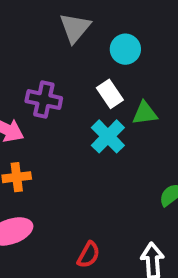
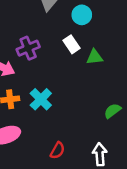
purple cross: (44, 100) -> (28, 48), turned -35
cyan cross: (108, 136) -> (41, 99), moved

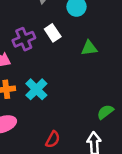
white rectangle: (72, 44) -> (53, 33), moved
green semicircle: (112, 111) -> (105, 112), moved

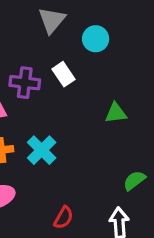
purple cross: (24, 39) -> (25, 83), turned 30
green triangle: (89, 48) -> (116, 113), moved

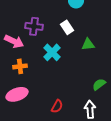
white rectangle: (64, 74) -> (67, 27), moved
cyan cross: (42, 150) -> (52, 52), moved

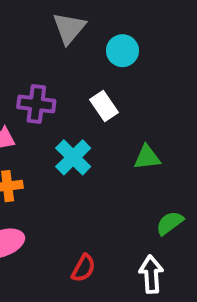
green triangle: (88, 44) -> (147, 157), moved

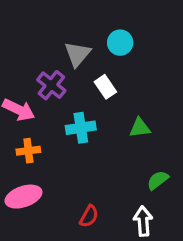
gray triangle: (69, 28) -> (78, 54), moved
purple cross: (36, 104) -> (51, 85), turned 32
cyan cross: (73, 157) -> (81, 128), turned 36

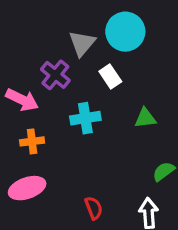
cyan circle: (120, 43) -> (125, 32), size x1.5
red semicircle: (89, 216) -> (94, 208), turned -50

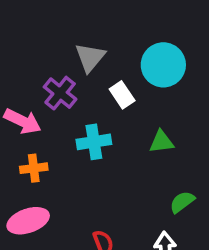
cyan circle: (125, 32) -> (163, 65), moved

